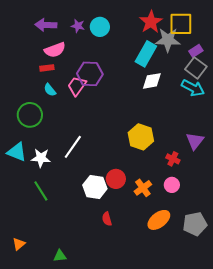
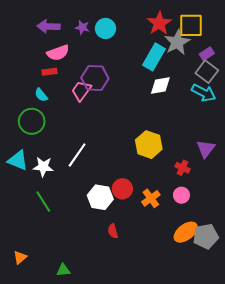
gray star: (168, 40) -> (177, 42), turned -30
cyan semicircle: (50, 90) -> (41, 95), moved
orange ellipse: (159, 220) -> (186, 232), moved

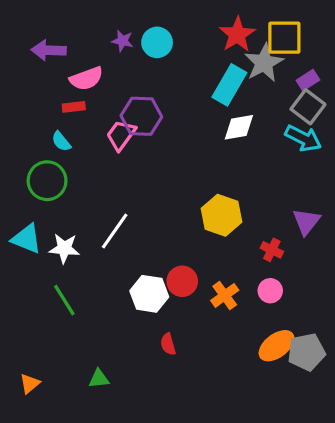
purple arrow: (49, 26) -> (49, 50), moved
green triangle: (63, 270) -> (99, 379), moved

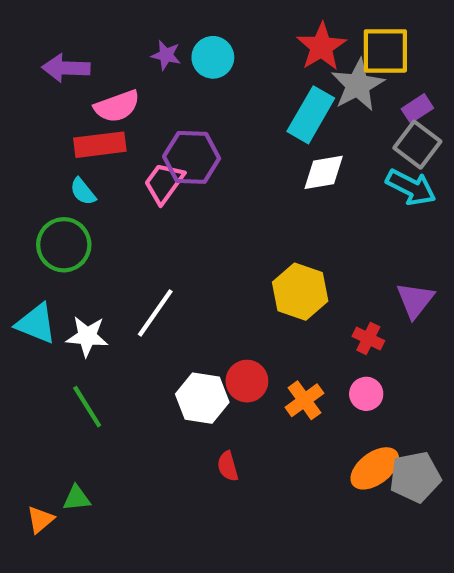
red rectangle: (74, 107) -> (100, 145), size x1.6
green triangle: (99, 379) -> (77, 498), moved

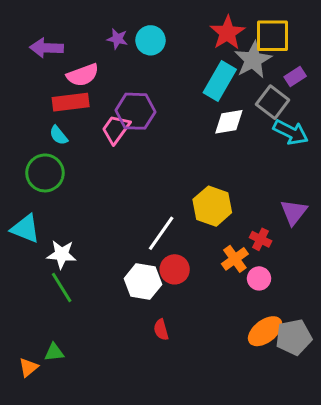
gray square: (417, 145) -> (273, 102), moved
white line: (155, 313) -> (161, 233), moved
white star: (87, 336) -> (62, 254), moved
orange cross: (304, 400) -> (235, 259), moved

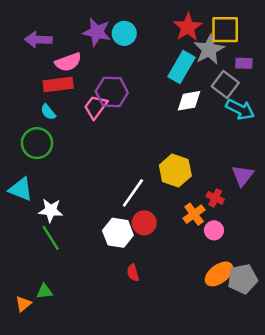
purple star: (117, 39) -> (97, 32), size x1.6
purple rectangle: (295, 76) -> (244, 63), turned 35

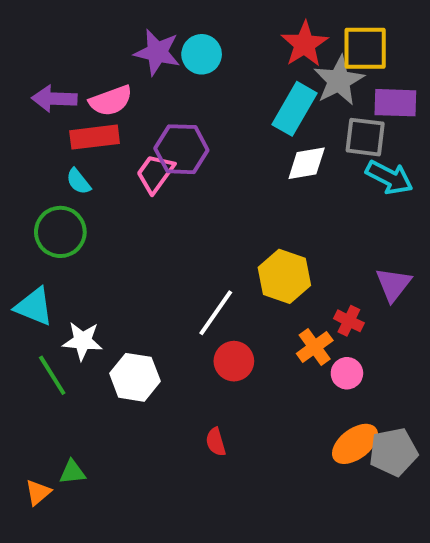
purple arrow: (38, 40) -> (54, 99), moved
purple rectangle: (244, 63) -> (395, 103), size x1.5
gray square: (225, 84) -> (365, 137), turned -30
white hexagon: (118, 233) -> (135, 377), moved
green line: (51, 238) -> (52, 375), moved

